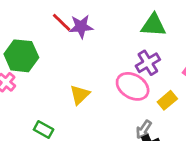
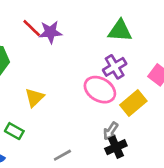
yellow triangle: (80, 95) -> (34, 98), moved
yellow rectangle: (167, 100) -> (133, 103), size x1.4

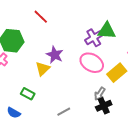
green triangle: (120, 31) -> (107, 31), moved
purple star: (50, 32) -> (55, 55), moved, turned 30
purple cross: (115, 67) -> (94, 38), moved

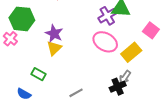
purple star: (55, 55) -> (54, 34), moved
gray arrow: (100, 94) -> (125, 77), moved

